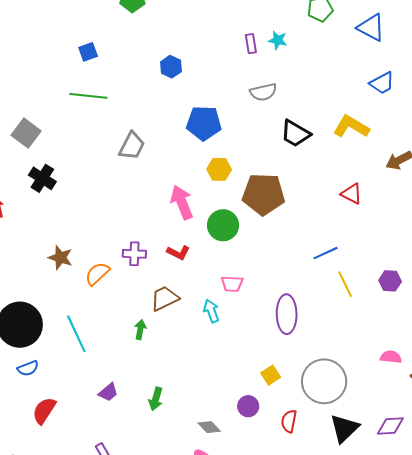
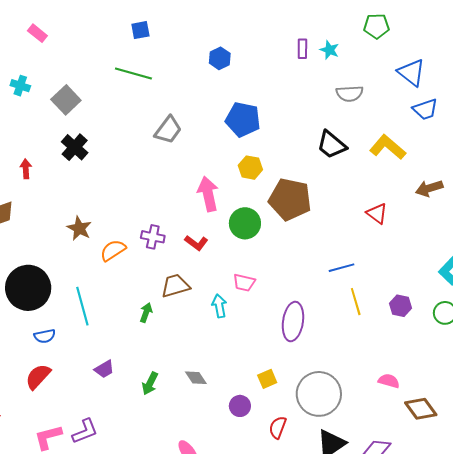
blue triangle: (371, 27) -> (411, 72), moved
gray semicircle: (263, 92) -> (350, 93), moved
blue semicircle: (28, 368) -> (45, 336), moved
gray diamond: (209, 427) -> (196, 378), moved

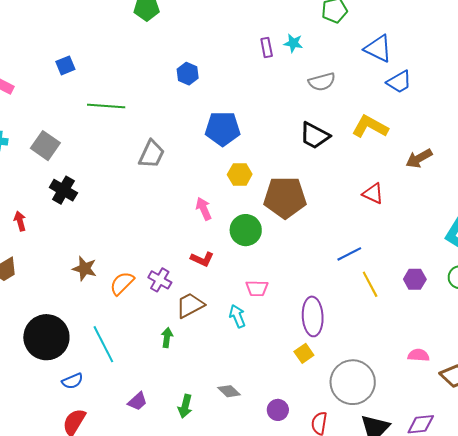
blue square: (140, 30) -> (65, 65), moved
pink arrow: (208, 194) -> (204, 209), size x0.7
purple cross: (153, 237) -> (160, 280), moved, turned 30
yellow square: (267, 379) -> (304, 353), moved

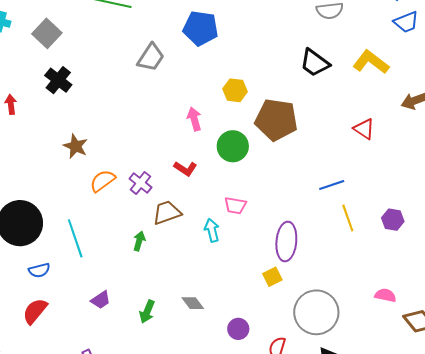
blue pentagon: (223, 129) -> (201, 28), moved
brown star: (85, 269) -> (76, 146), moved

